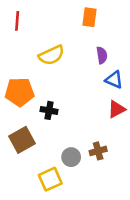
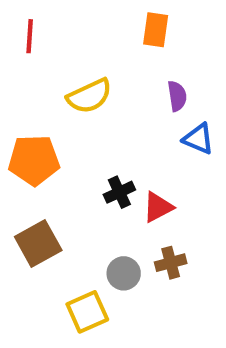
red triangle: (117, 109) -> (158, 207), moved
black cross: (49, 110) -> (119, 192), moved, turned -35

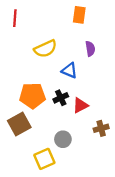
blue triangle: (198, 139) -> (69, 70), moved
orange pentagon: (34, 160) -> (32, 96), moved
brown cross: (171, 263) -> (101, 128), moved

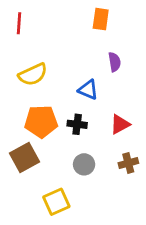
yellow semicircle: (45, 49) -> (33, 74), moved
black cross: (61, 98) -> (77, 124), turned 32
red triangle: (80, 105) -> (120, 124), moved
gray circle: (63, 139) -> (84, 164), moved

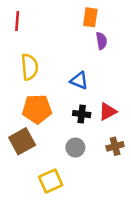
purple semicircle: (114, 62) -> (101, 41), moved
yellow semicircle: (33, 74) -> (30, 67), turned -70
black cross: (77, 124) -> (82, 114), moved

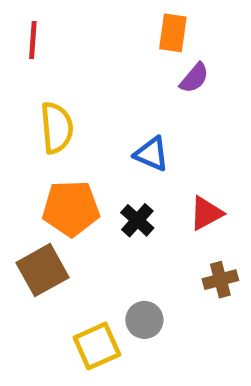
purple semicircle: (101, 41) -> (194, 78), turned 49
black cross: (82, 114) -> (137, 220), moved, turned 35
gray circle: (75, 147) -> (144, 320), moved

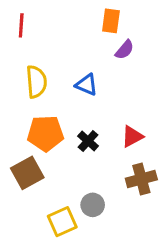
blue triangle: (152, 154) -> (87, 85), moved
brown cross: (220, 280) -> (141, 179), size x1.4

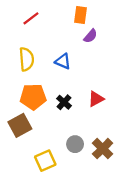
red line: (21, 25) -> (31, 18), moved, turned 49
brown cross: (141, 179) -> (103, 149), moved, turned -30
gray circle: (93, 205) -> (75, 144), moved

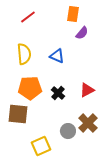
brown square: (20, 125) -> (18, 114), turned 35
brown cross: (103, 149) -> (88, 123), moved

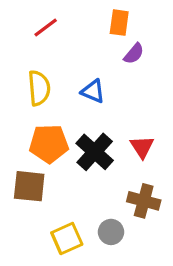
red triangle: (87, 90) -> (142, 147), turned -35
black cross: (58, 93) -> (95, 152), size x1.6
brown cross: (88, 123) -> (144, 201), turned -30
gray circle: (68, 131) -> (111, 232), moved

